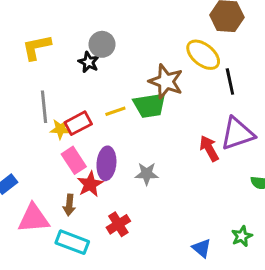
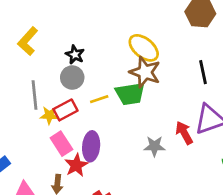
gray circle: (102, 44) -> (72, 78), moved
yellow L-shape: (37, 47) -> (28, 41), turned -36
yellow ellipse: (203, 55) -> (144, 48), moved
gray star: (147, 174) -> (154, 146), moved

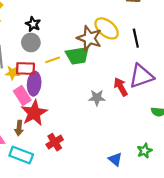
yellow ellipse: (144, 48) -> (107, 28), moved
red rectangle: (65, 110) -> (25, 68), turned 30
purple ellipse: (91, 146) -> (34, 84), moved
red star: (76, 165) -> (34, 113), size x1.4

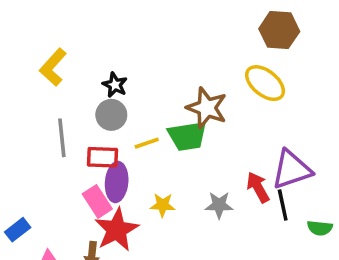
yellow ellipse: (107, 28) -> (265, 83), moved
black line: (136, 38) -> (283, 205), moved
yellow star: (12, 73) -> (163, 205), moved

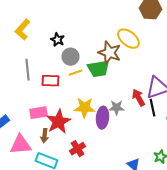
yellow ellipse: (265, 83) -> (128, 39), moved
gray circle: (111, 115) -> (70, 57), moved
purple ellipse: (117, 182) -> (102, 118), moved
pink rectangle: (97, 201) -> (38, 113), moved, turned -66
yellow star: (163, 205) -> (84, 108), size x1.5

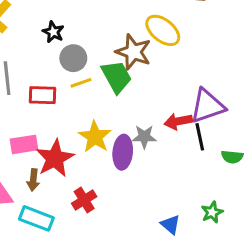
green trapezoid: (98, 69) -> (117, 77), turned -110
red arrow: (138, 98) -> (178, 121), turned -72
yellow star: (84, 108) -> (95, 137), turned 30

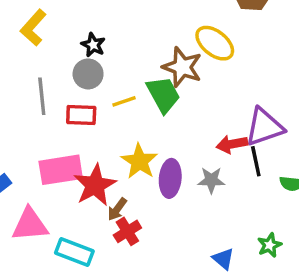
gray circle: (73, 58) -> (88, 74), moved
gray star: (144, 137) -> (211, 180), moved
pink rectangle: (24, 144) -> (61, 170), size x1.4
brown arrow: (33, 180) -> (117, 209), moved, turned 30

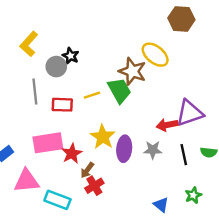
gray circle: (88, 74) -> (56, 67), moved
black line: (256, 161) -> (184, 155), moved
red star: (95, 185) -> (72, 153), size x0.7

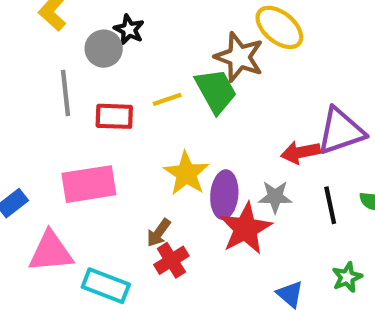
red star: (72, 153) -> (245, 229), moved, size x1.4

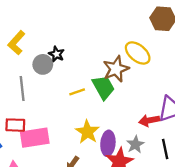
brown star: (239, 57) -> (116, 69), turned 30
red rectangle: (114, 116) -> (15, 125), moved
gray star: (275, 197) -> (135, 144), turned -30

